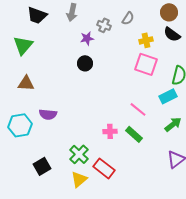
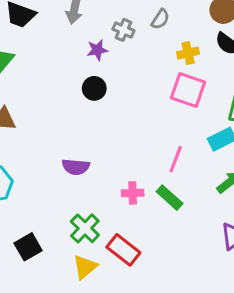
pink line: (138, 109) -> (176, 159), turned 72
purple semicircle: (48, 114) -> (76, 167), moved

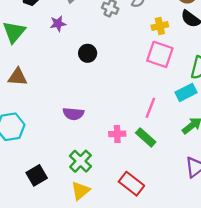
purple star: (97, 50) -> (58, 24), moved
red rectangle: (123, 250) -> (131, 184), moved

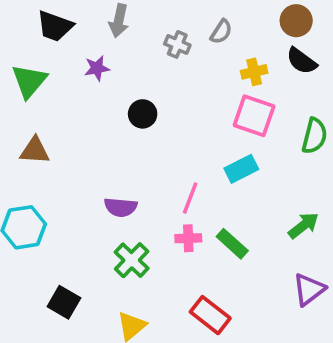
cyan rectangle: (186, 92) -> (241, 169), moved
pink line: (150, 108) -> (190, 198), moved
green cross: (80, 161) -> (132, 260), moved
black square: (37, 175) -> (64, 302), turned -30

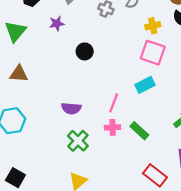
black square: (64, 302) -> (15, 178), moved
red rectangle: (210, 315) -> (155, 175), moved

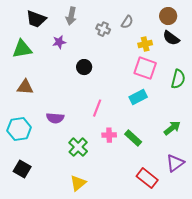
green triangle: (15, 31) -> (22, 49), turned 40
pink line: (114, 103) -> (97, 108), moved
purple semicircle: (71, 108) -> (55, 118), moved
black square: (15, 178) -> (22, 169), moved

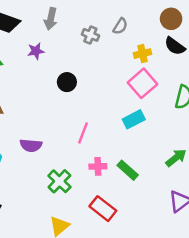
pink square: (145, 68) -> (143, 83), turned 30
red rectangle: (147, 178) -> (103, 209), moved

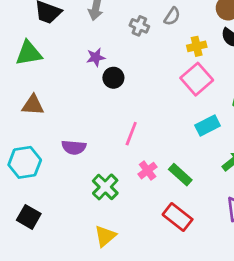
purple star: (36, 51) -> (96, 57), moved
cyan rectangle: (134, 119) -> (208, 126), moved
pink cross: (98, 166) -> (148, 171), turned -35
red rectangle: (103, 209) -> (178, 217), moved

